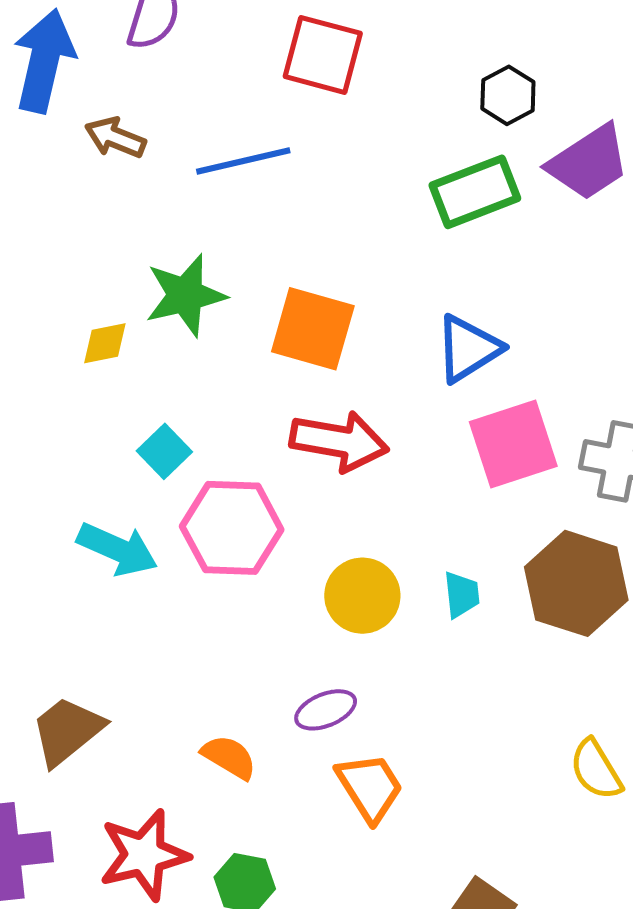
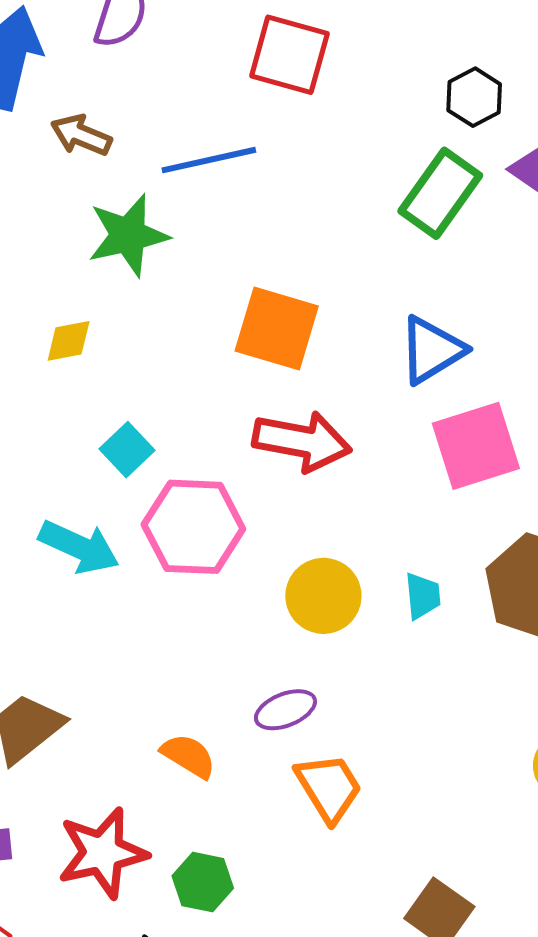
green rectangle: (475, 192) -> (440, 193), turned -34
green star: (185, 295) -> (128, 235), moved

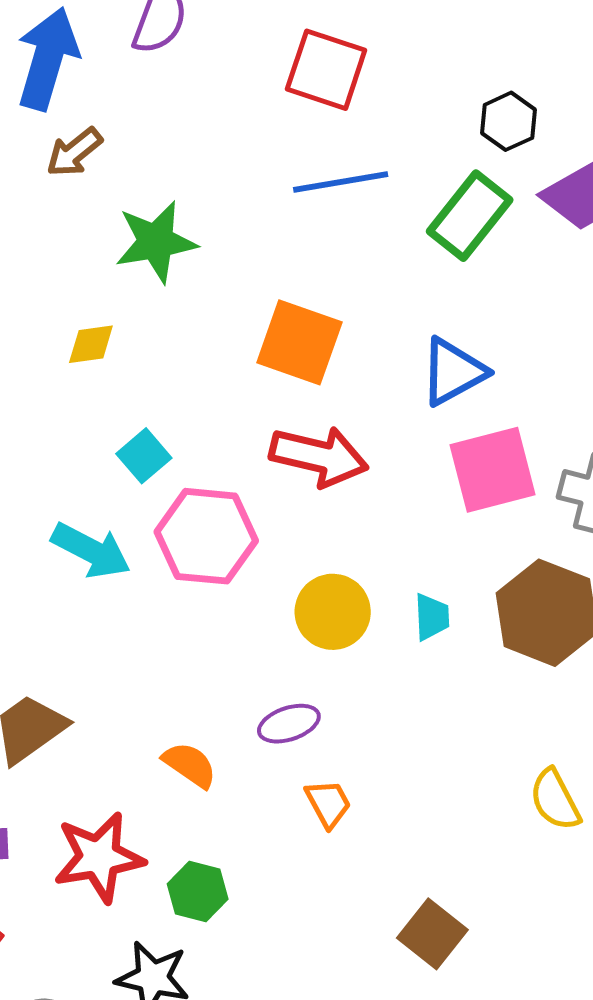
brown arrow: (81, 135) -> (74, 152), moved, turned -64
blue line: (209, 160) -> (341, 182), moved
orange trapezoid: (329, 788) -> (328, 804), size x0.7

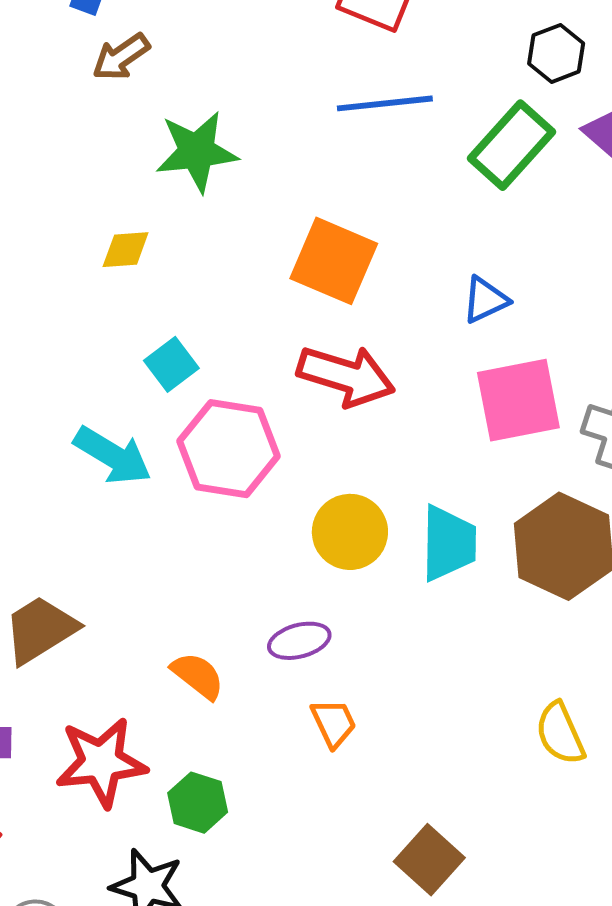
blue triangle: (453, 372) -> (485, 300), size x0.7
cyan trapezoid: (432, 617) -> (448, 543), size x1.6

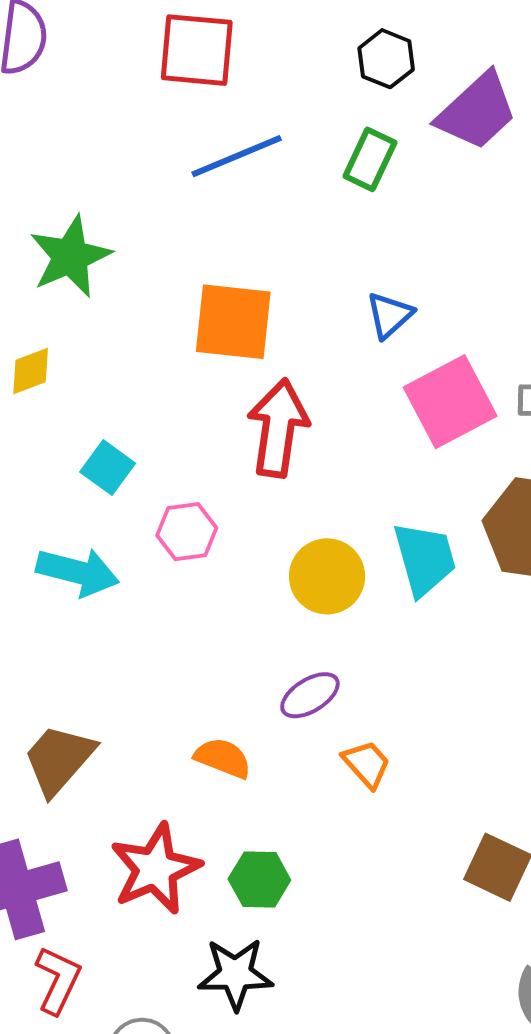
green rectangle: (512, 145) -> (370, 159), size x0.7
red arrow: (346, 376) -> (278, 428), turned -82
pink hexagon: (229, 449) -> (187, 532), size x0.6

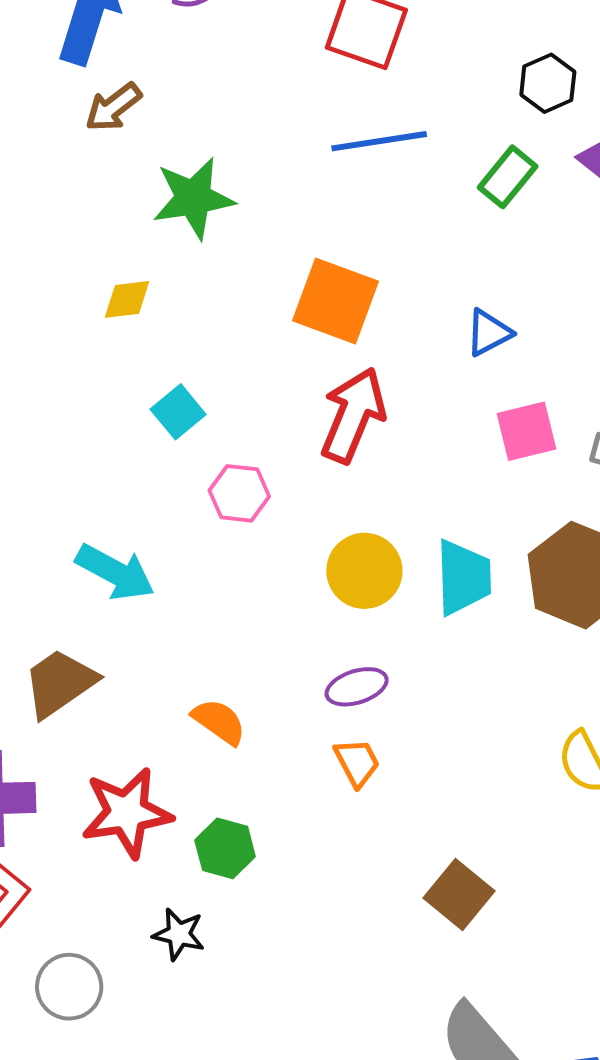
pink square: (450, 402) -> (526, 431), size x0.7
cyan arrow: (78, 572) -> (115, 572), moved
purple ellipse: (310, 695) -> (357, 687), moved
black star: (235, 974) -> (179, 934), size x0.7

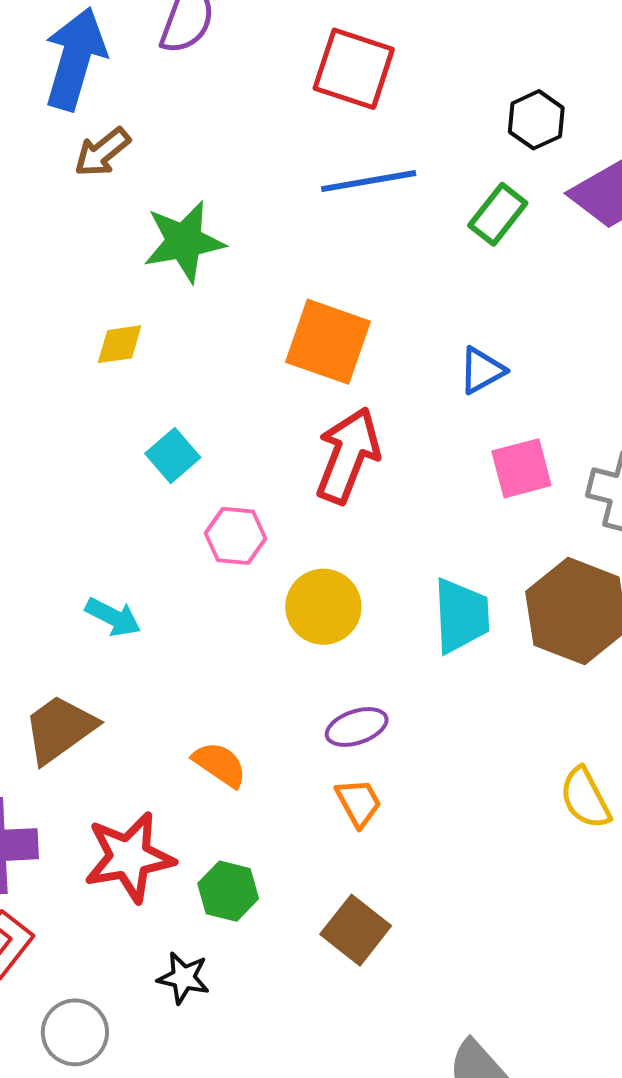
yellow circle: (364, 571) -> (323, 607), moved
cyan arrow: (115, 572) -> (113, 617), size x0.7
brown square: (459, 894) -> (356, 930), moved

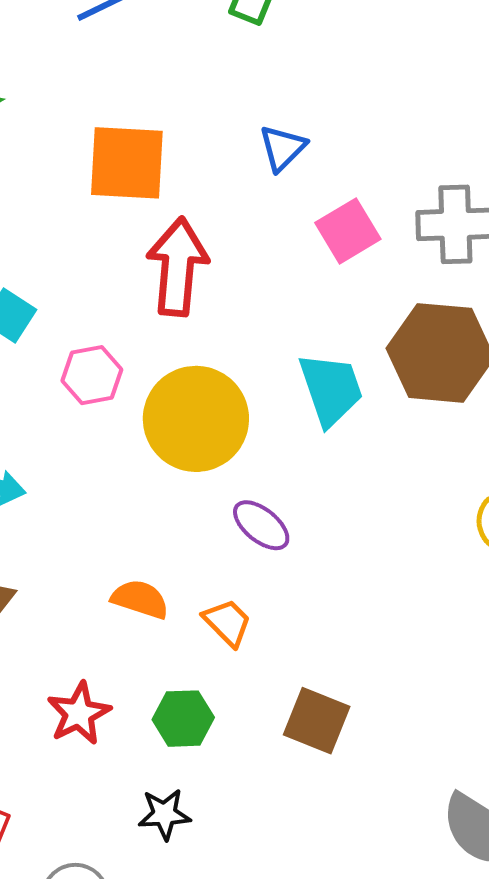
yellow circle: (323, 607) -> (196, 419), size x1.4
purple ellipse: (357, 727) -> (261, 525), turned 74
orange trapezoid: (358, 803) -> (227, 623), moved
red star: (129, 857) -> (79, 713), size x0.7

